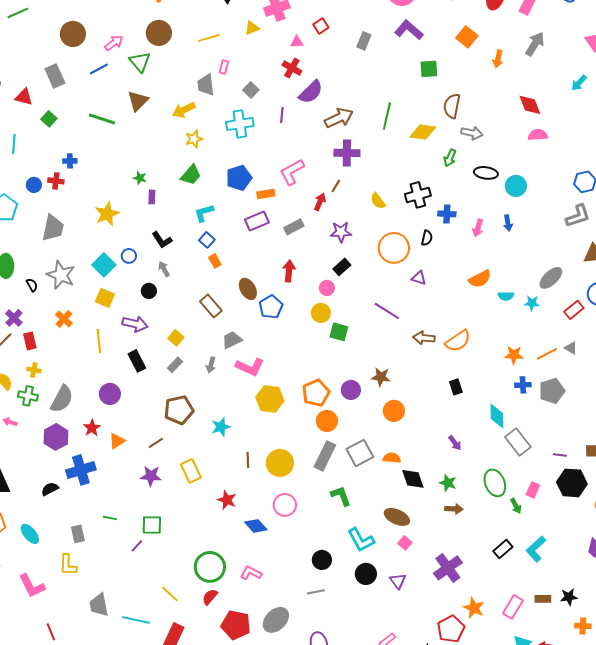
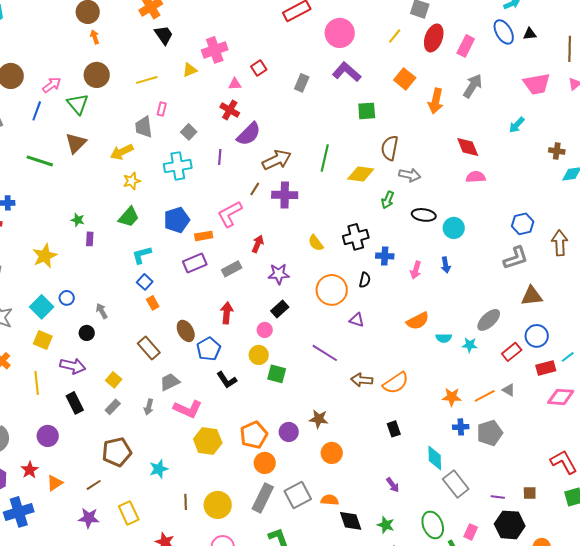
orange arrow: (498, 59) -> (436, 101), size x1.4
blue line: (99, 69) -> (37, 111), turned -42
brown line: (336, 186) -> (255, 189), moved
black L-shape: (162, 240) -> (227, 380), moved

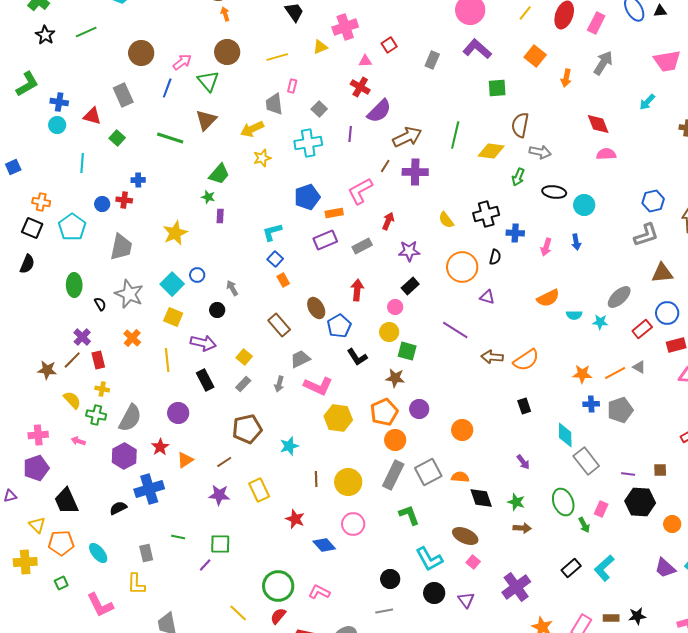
orange arrow: (436, 101) -> (566, 78), size x0.7
green trapezoid: (129, 217) -> (219, 174), moved
brown star: (319, 419) -> (395, 378), moved

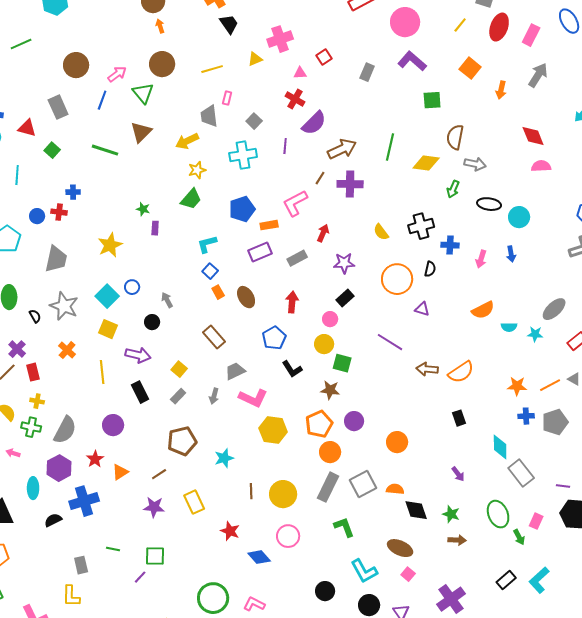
green trapezoid: (219, 174) -> (191, 199), moved
brown ellipse: (316, 308) -> (246, 297), moved
cyan ellipse: (98, 553) -> (33, 488), moved, turned 40

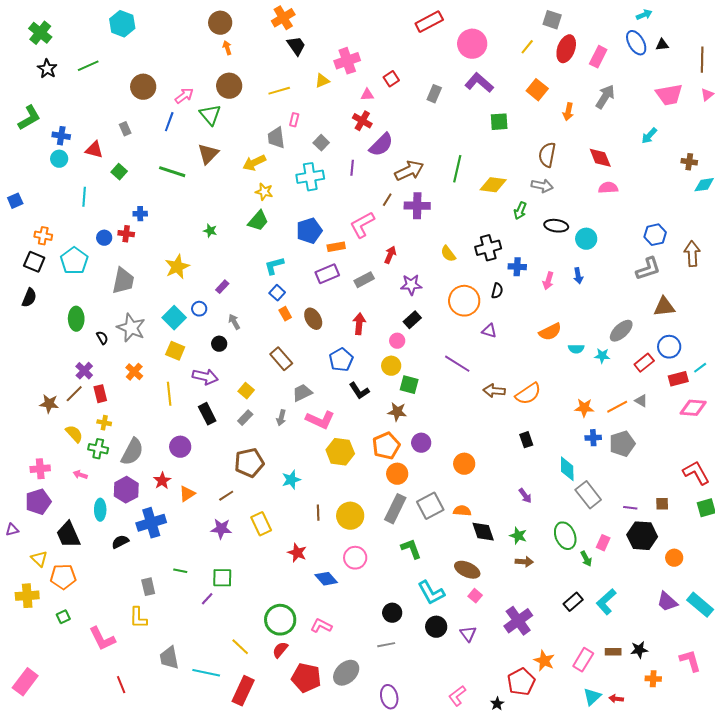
gray rectangle: (58, 107) -> (125, 129), size x0.6
brown semicircle: (455, 137) -> (547, 155), moved
yellow star: (197, 170) -> (264, 192), turned 30
purple rectangle: (155, 228) -> (222, 287), moved, turned 40

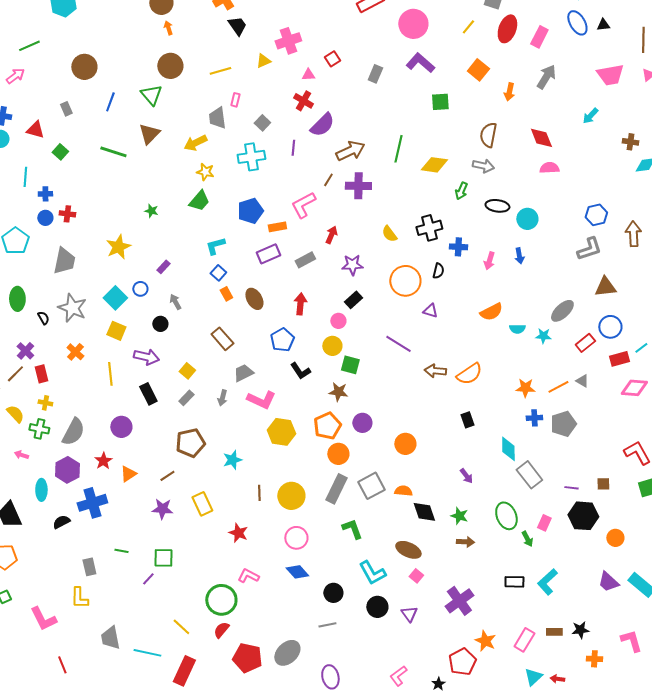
pink arrow: (184, 96) -> (15, 76), moved
blue cross: (140, 214) -> (45, 194), moved
blue diamond: (326, 579) -> (297, 572), moved
black rectangle: (573, 602) -> (514, 582), turned 42
pink L-shape: (321, 626) -> (248, 576), moved

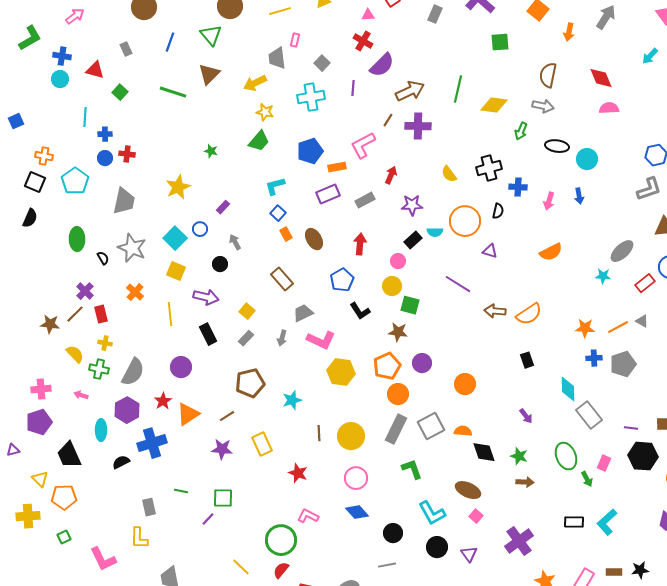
cyan semicircle: (517, 329) -> (435, 232), moved
orange triangle: (128, 474) -> (188, 414), size x1.4

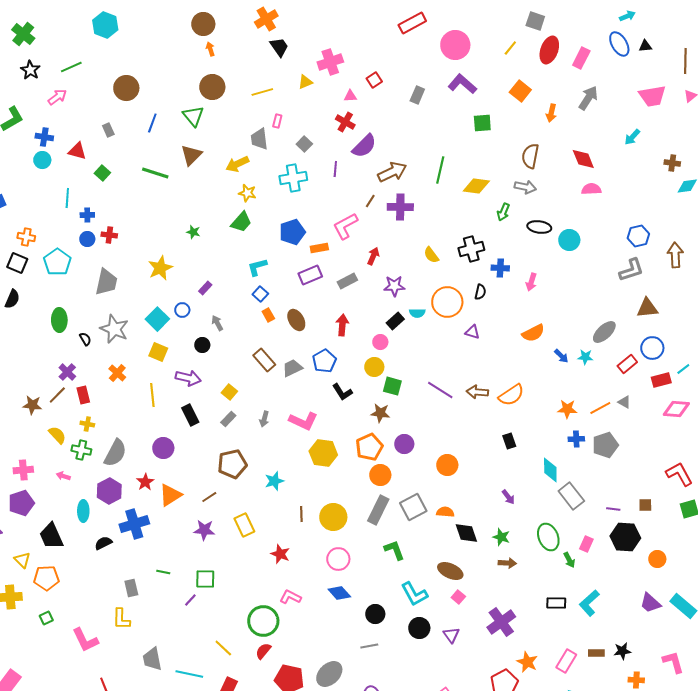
blue arrow: (579, 196) -> (561, 356), moved, turned -35
purple line: (458, 284) -> (440, 390), moved
gray trapezoid: (303, 313) -> (292, 368), moved

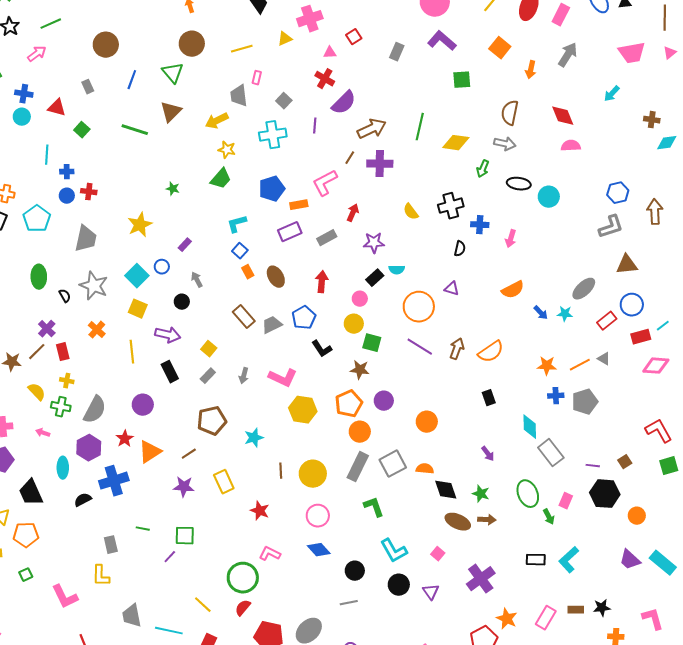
orange circle: (447, 302) -> (419, 307), moved
brown arrow: (477, 392) -> (457, 349), turned 105
brown square: (645, 505) -> (625, 462), turned -32
brown ellipse: (450, 571) -> (458, 522), moved

